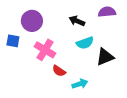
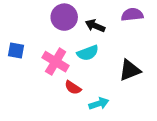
purple circle: (32, 21) -> (64, 17), moved
cyan semicircle: (85, 43) -> (88, 53), moved

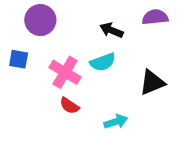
purple circle: (64, 17) -> (40, 20), moved
red semicircle: (73, 88) -> (69, 106), moved

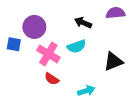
purple circle: (40, 20) -> (34, 27), moved

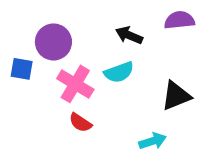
cyan arrow: (86, 91) -> (153, 141), moved

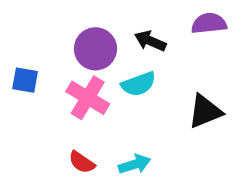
purple circle: (53, 42) -> (95, 49), moved
red semicircle: (80, 123) -> (82, 162), moved
cyan arrow: (153, 141) -> (135, 164), moved

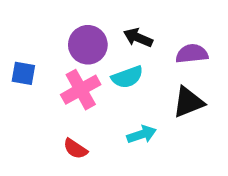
purple semicircle: (209, 23) -> (192, 54), moved
pink cross: (88, 98) -> (81, 90), turned 30
cyan arrow: (135, 164) -> (142, 134), moved

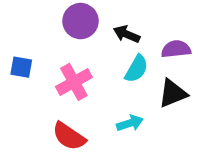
purple circle: (88, 45) -> (80, 21), moved
cyan semicircle: (127, 77) -> (136, 69), moved, turned -40
red semicircle: (75, 149) -> (69, 136), size x1.5

